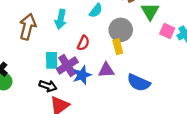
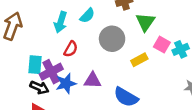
cyan arrow: (61, 19) -> (61, 22), moved
yellow rectangle: (118, 47) -> (139, 60), moved, turned 72
black arrow: (48, 86) -> (39, 88), moved

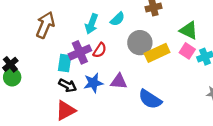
green triangle: (145, 22) -> (189, 30), moved, turned -42
yellow rectangle: (139, 60) -> (157, 53), moved, size x1.5
purple cross: (51, 72) -> (80, 52), moved

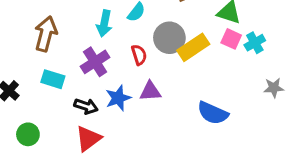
red semicircle: (100, 50) -> (139, 55), moved, turned -42
cyan rectangle: (65, 63) -> (53, 79), moved, turned -72
green circle: (12, 77) -> (28, 134), moved
blue semicircle: (150, 99) -> (213, 113), moved

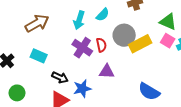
brown arrow: (46, 34) -> (37, 23), turned 40
purple cross: (95, 62) -> (82, 48), moved, turned -30
blue star: (118, 98) -> (82, 89), moved

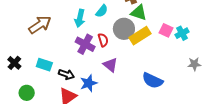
green triangle: (168, 22) -> (139, 13), moved
cyan rectangle: (39, 56) -> (44, 65), moved
purple triangle: (107, 72) -> (110, 65), turned 42

